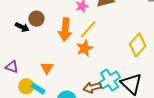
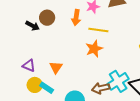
yellow line: (88, 29) -> (98, 30), turned 54
orange arrow: (65, 30) -> (76, 18), moved, size x0.7
purple triangle: (12, 67) -> (29, 66), moved

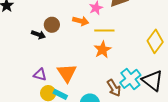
orange arrow: (76, 18) -> (81, 21), turned -77
orange triangle: (56, 67) -> (67, 73), size x1.5
brown arrow: (101, 88) -> (114, 88), turned -102

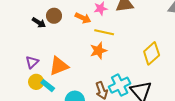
orange triangle: (67, 73) -> (59, 66), turned 30
purple triangle: (40, 75) -> (32, 62), turned 48

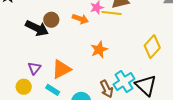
black arrow: (39, 23) -> (37, 28), size x1.6
yellow line: (104, 32) -> (112, 13), moved
yellow circle: (36, 82) -> (24, 87), moved

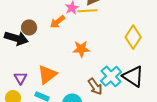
orange arrow: (80, 19) -> (58, 22), turned 133
orange star: (99, 50) -> (81, 49), turned 30

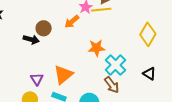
black arrow: (16, 38) -> (31, 39), size x0.7
cyan cross: (111, 76) -> (115, 65), moved
black triangle: (133, 76) -> (149, 74), size x0.6

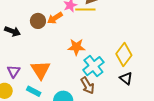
brown circle: (44, 28) -> (38, 21), moved
yellow diamond: (148, 34) -> (124, 54), moved
orange triangle: (63, 75) -> (41, 70), turned -30

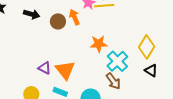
orange arrow: (55, 18) -> (74, 17), turned 105
black arrow: (12, 31) -> (32, 14), moved
purple triangle: (14, 71) -> (45, 68), moved, turned -32

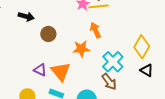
orange arrow: (74, 17) -> (95, 30), moved
brown circle: (58, 21) -> (48, 34), moved
orange star: (99, 44) -> (81, 49), moved

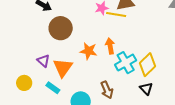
orange arrow: (95, 30) -> (110, 46), moved
brown circle: (48, 34) -> (61, 28), size x1.5
cyan cross: (113, 62) -> (126, 63), moved

